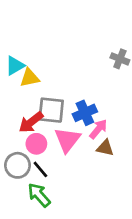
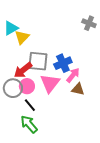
yellow triangle: (30, 78) -> (22, 37), turned -35
gray circle: (18, 165) -> (13, 88), moved

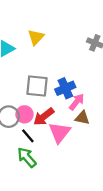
yellow triangle: (22, 37) -> (36, 37), moved
red arrow: (23, 70) -> (44, 117), moved
pink triangle: (50, 83) -> (60, 132), moved

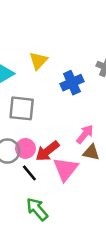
gray square: (37, 86) -> (22, 108), moved
blue cross: (65, 88) -> (72, 83), moved
green arrow: (27, 157) -> (37, 209), moved

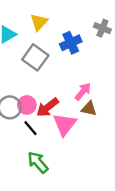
gray square: (22, 108) -> (35, 57), moved, turned 30

